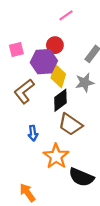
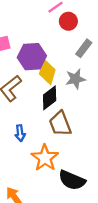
red circle: (55, 45) -> (68, 21), moved
brown trapezoid: (70, 124) -> (60, 124), turned 35

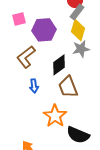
gray rectangle: (84, 48) -> (77, 12), moved
yellow diamond: (47, 72) -> (78, 30), moved
blue arrow: (20, 133) -> (34, 86), moved

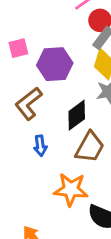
brown trapezoid: (68, 87) -> (90, 147), turned -130
orange star: (55, 116) -> (71, 189), turned -30

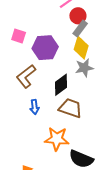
pink square: (18, 48) -> (19, 36), turned 32
brown trapezoid: (90, 147) -> (71, 108), turned -100

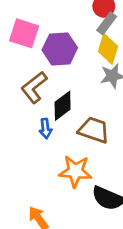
pink square: (19, 36) -> (24, 33), size x1.5
black diamond: (61, 85) -> (63, 106), moved

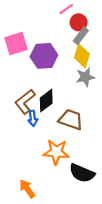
pink square: (24, 33) -> (16, 44), turned -35
brown L-shape: (34, 87) -> (25, 102), moved

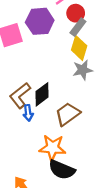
purple hexagon: (44, 56) -> (40, 21), moved
brown trapezoid: (71, 120) -> (68, 114), turned -55
black semicircle: (82, 173) -> (62, 170), moved

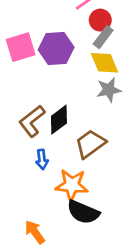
purple hexagon: (40, 21) -> (56, 49), moved
yellow diamond: (79, 48) -> (104, 63), turned -40
blue arrow: (28, 113) -> (42, 159), moved

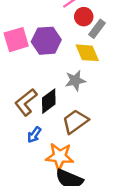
gray rectangle: (103, 37) -> (97, 29), moved
gray star: (109, 90) -> (75, 81), moved
blue arrow: (42, 159) -> (34, 135), turned 42

